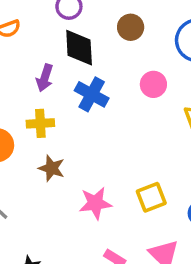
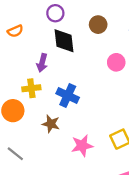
blue cross: (92, 94) -> (68, 95), moved
yellow cross: (40, 123) -> (31, 88), moved

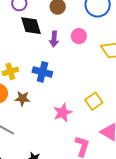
purple arrow: (42, 63) -> (54, 39), moved
brown star: (51, 124) -> (22, 99), moved

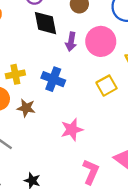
pink circle: (79, 36) -> (101, 41), size x1.6
yellow square: (94, 101) -> (106, 86), moved

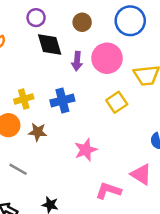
blue cross: (53, 79) -> (62, 100), turned -30
pink L-shape: (91, 172) -> (108, 191), turned -90

